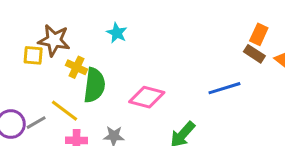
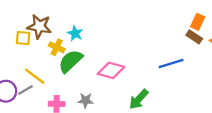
cyan star: (117, 33) -> (75, 33), moved
green semicircle: (94, 85) -> (70, 61), turned -140
yellow line: (65, 111) -> (35, 76), moved

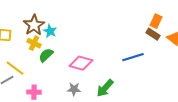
brown star: (39, 26) -> (34, 25), moved, turned 30
green semicircle: (70, 61) -> (46, 55), size x0.7
gray star: (86, 100) -> (74, 89), moved

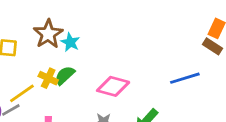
yellow cross: (34, 43) -> (48, 78), moved
yellow line: (15, 68) -> (22, 93), turned -72

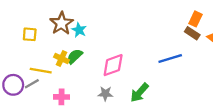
pink diamond: (113, 86) -> (113, 65), turned -35
yellow line: (22, 93) -> (41, 71), turned 45

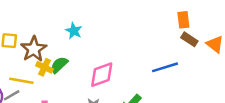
orange rectangle: (195, 19) -> (183, 20), moved, turned -32
brown star: (61, 23) -> (34, 49), moved
cyan star: (79, 30) -> (74, 31), moved

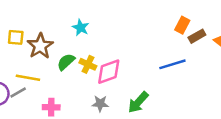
orange rectangle: (183, 20) -> (182, 25), moved, turned 35
brown rectangle: (189, 39) -> (197, 36), turned -63
yellow cross: (45, 67) -> (88, 64), moved

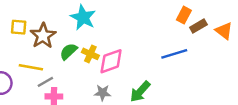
cyan star: (81, 28) -> (83, 17), size x1.5
gray line: (18, 93) -> (45, 82), moved

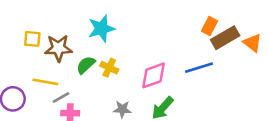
cyan star: (83, 17) -> (101, 29), turned 30
brown rectangle: (198, 26) -> (225, 38), size x1.5
brown star: (43, 36) -> (58, 48), turned 30
pink diamond: (111, 61) -> (153, 75), moved

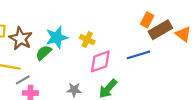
cyan star: (101, 29) -> (57, 37), moved
brown star: (58, 48) -> (21, 38), turned 30
yellow cross: (109, 68) -> (87, 40), moved

